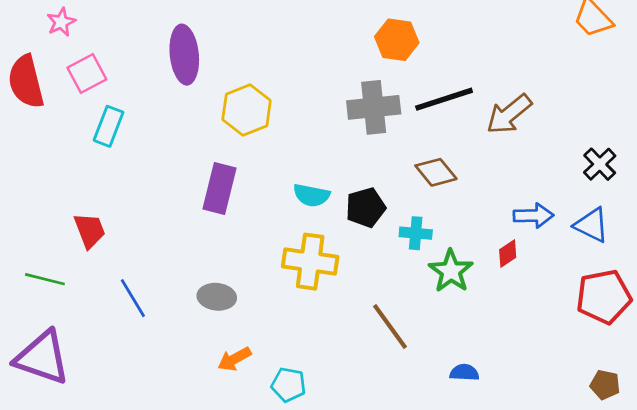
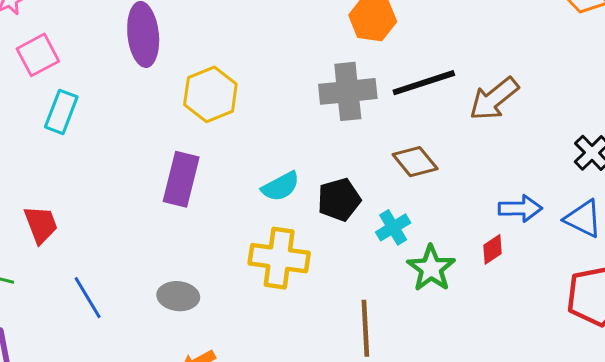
cyan semicircle: (311, 195) -> (281, 186), turned -39
cyan cross: (416, 233) -> (393, 227), turned -36
brown line: (390, 327) -> (365, 328), turned 33

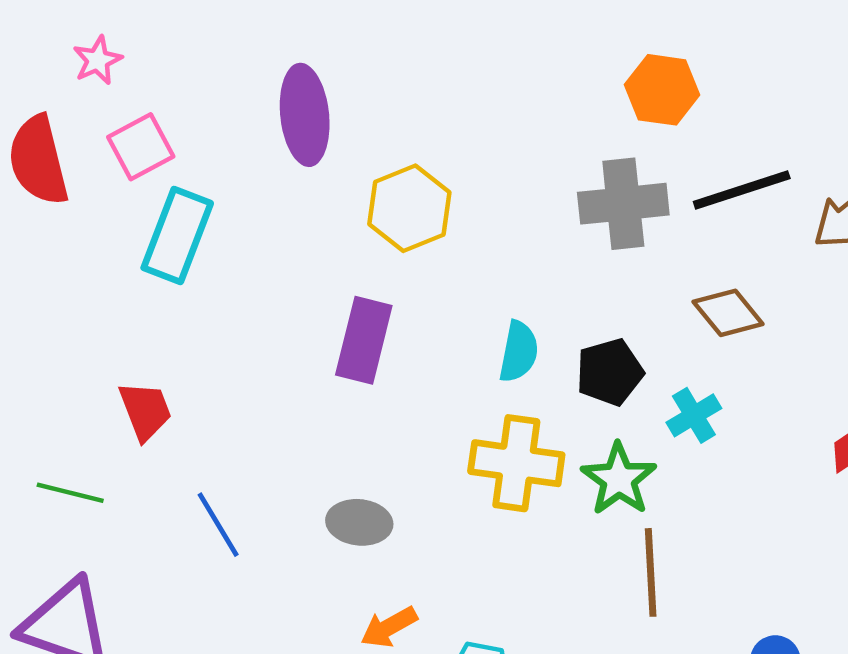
cyan rectangle: (61, 112) -> (177, 236), size x1.4
cyan semicircle: (281, 186) -> (519, 352), turned -51
green star: (431, 268) -> (619, 479), moved

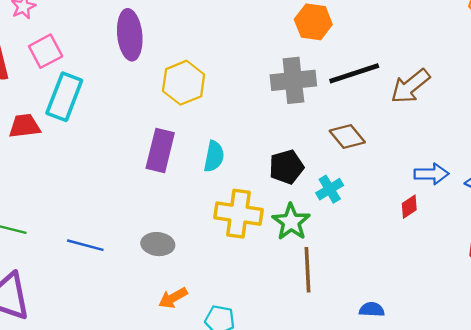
cyan semicircle: (519, 352) -> (214, 156), moved
red trapezoid: (145, 411) -> (25, 126), moved, turned -76
blue line: (218, 525) -> (85, 245), turned -44

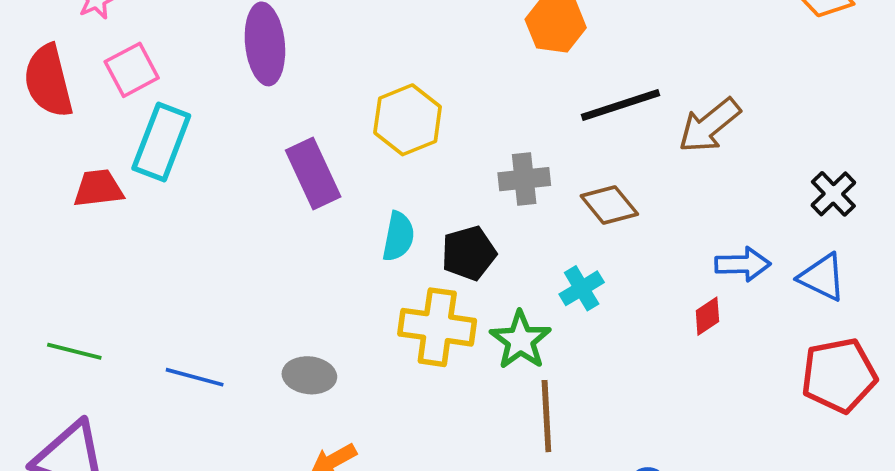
gray cross: (293, 80) -> (524, 179), moved, size x0.7
yellow hexagon: (184, 83) -> (408, 120), moved
purple rectangle: (160, 151) -> (313, 174), moved, turned -39
black pentagon: (286, 167) -> (469, 253), moved

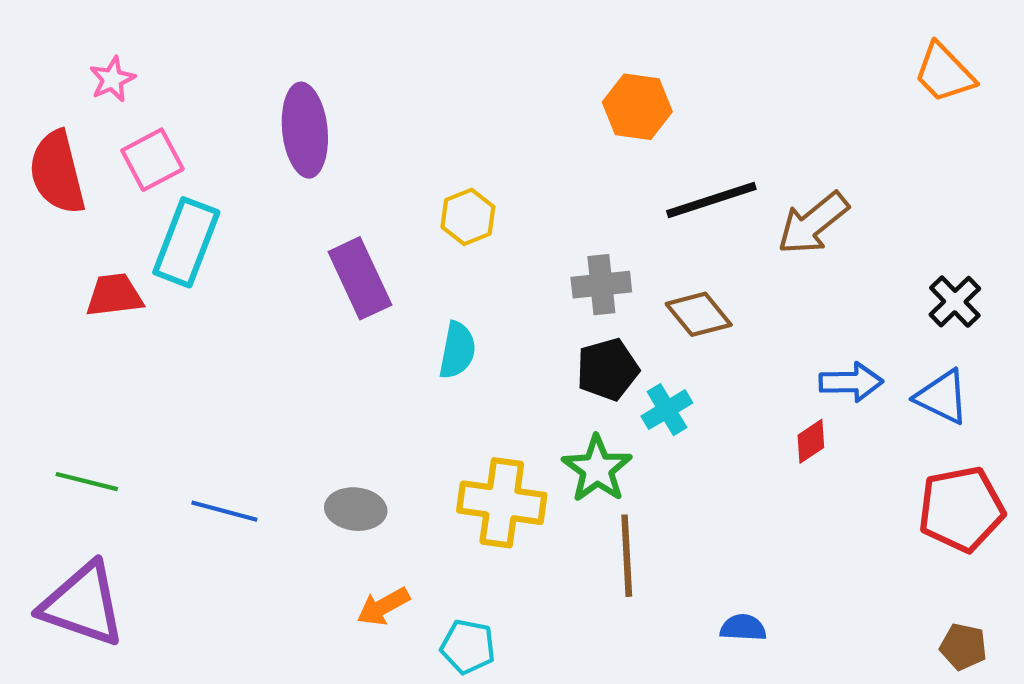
yellow hexagon: (408, 120) -> (468, 217), size x0.7
black pentagon: (469, 253) -> (608, 369), moved
yellow cross: (437, 327) -> (502, 503), moved

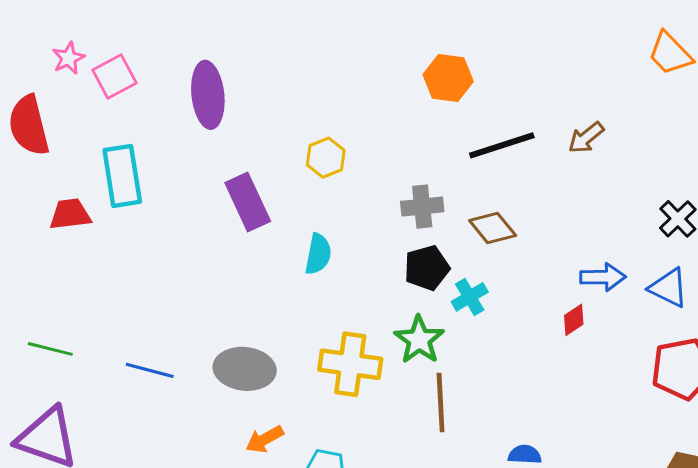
pink square: (152, 160) -> (114, 76), moved
brown arrow: (813, 223) -> (586, 138), moved, size x0.7
cyan rectangle: (186, 242) -> (122, 176), turned -30
gray ellipse: (356, 509) -> (245, 369), size x1.4

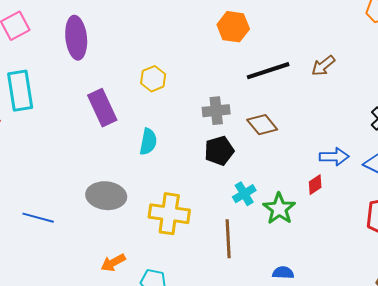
cyan cross: (470, 297) -> (244, 194), moved
green star: (419, 340) -> (279, 209), moved
gray ellipse: (245, 369) -> (106, 196), moved

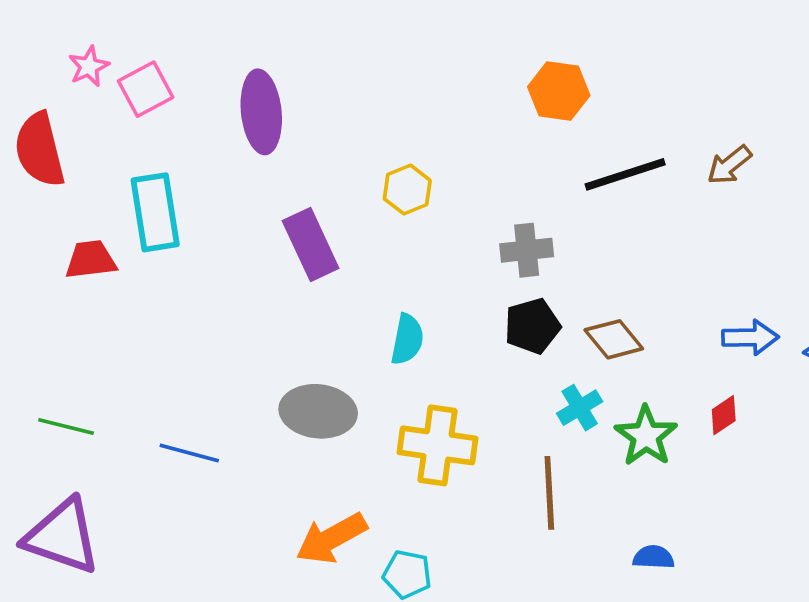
brown diamond: (262, 125) -> (614, 339), moved
cyan semicircle: (148, 142) -> (407, 339), moved
red diamond: (315, 185) -> (724, 415), moved
orange arrow: (113, 263) -> (331, 538), size x1.5

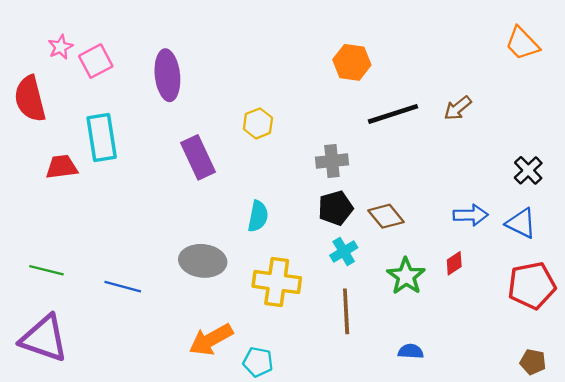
cyan cross: (580, 408) -> (344, 251), moved

